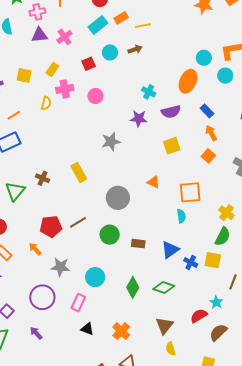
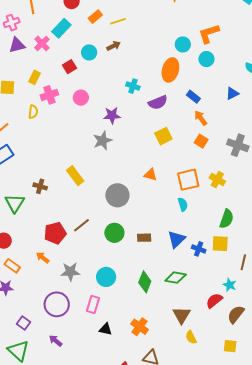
cyan rectangle: (98, 25) -> (61, 28), moved
purple star: (139, 119) -> (112, 115), moved
yellow cross: (226, 213) -> (217, 180), moved

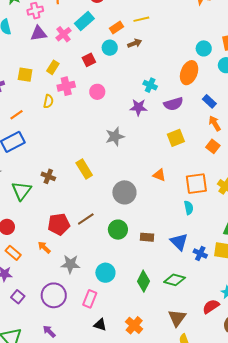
orange rectangle: (95, 17) -> (116, 28), moved
purple star: (112, 115) -> (138, 107), moved
blue triangle: (176, 239) -> (179, 242), turned -36
purple square: (23, 323) -> (18, 297), moved

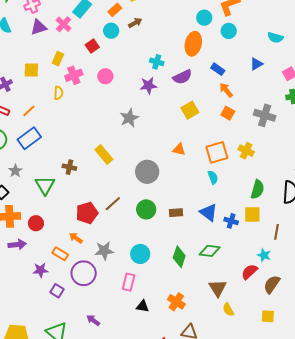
orange rectangle: (13, 253) -> (60, 254), moved
purple circle: (54, 295) -> (84, 273), moved

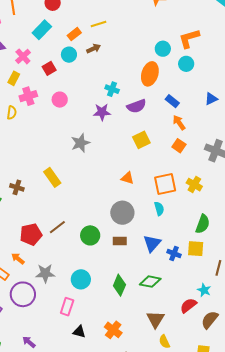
pink cross: (63, 24) -> (23, 56), moved
gray circle: (147, 172) -> (122, 213), moved
blue triangle: (208, 213) -> (152, 243), turned 30

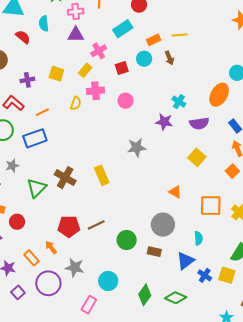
brown arrow: (94, 49) -> (169, 58), turned 80
yellow square: (141, 140) -> (197, 157), turned -36
brown cross: (17, 187) -> (65, 178), size x1.5
cyan semicircle: (159, 209) -> (198, 238), moved

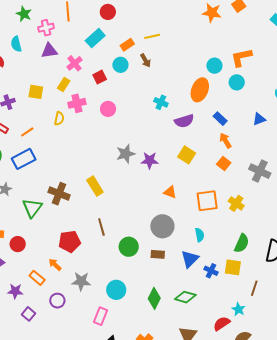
purple star: (164, 122) -> (150, 160), moved
brown line: (96, 225) -> (101, 227), moved, turned -72
purple circle: (48, 283) -> (57, 301), size x0.6

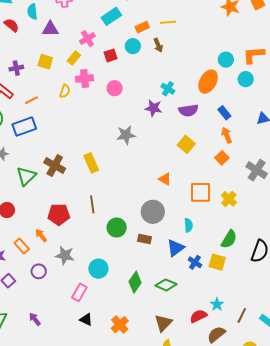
purple triangle: (49, 51) -> (50, 29), moved
purple star: (150, 160) -> (153, 108), moved
brown line: (254, 288) -> (242, 315), moved

